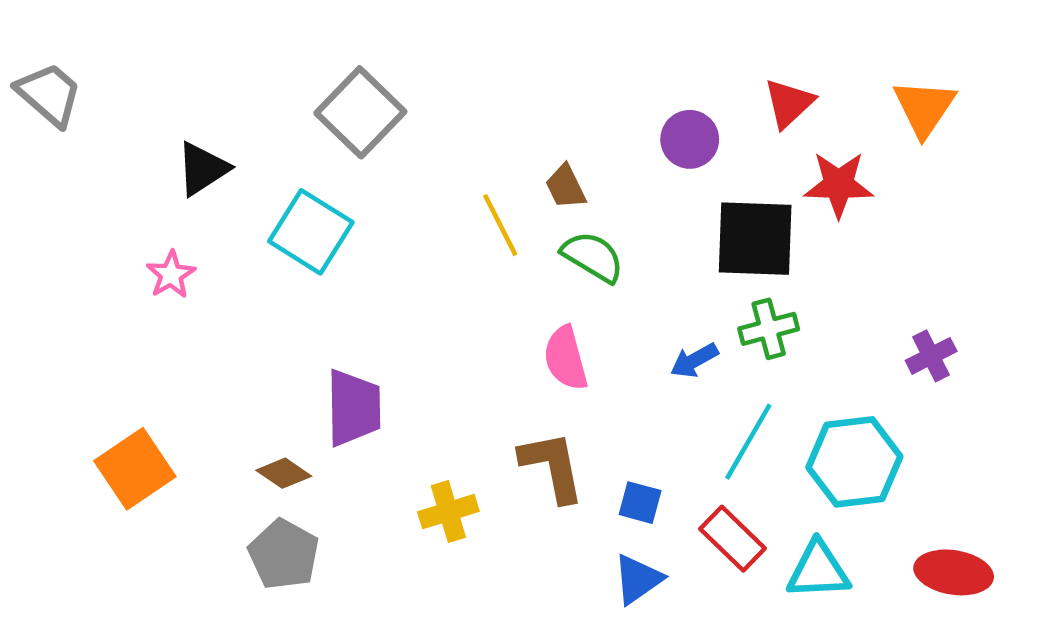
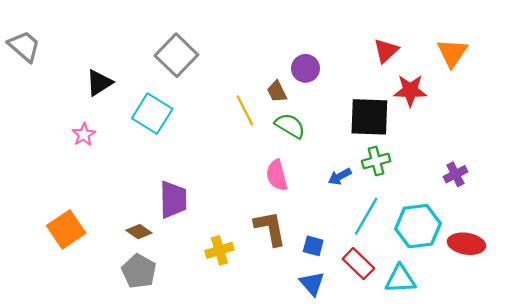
purple circle: (690, 139) -> (305, 68), moved
red ellipse: (954, 572) -> (466, 244), moved
blue triangle: (638, 579) -> (312, 283), turned -36

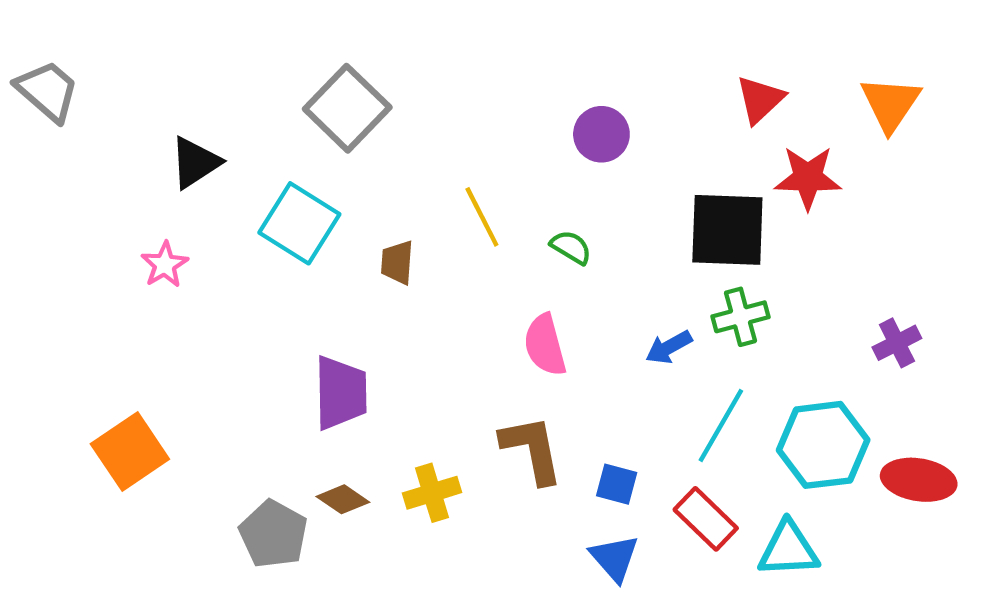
brown trapezoid: (277, 92) -> (397, 262), moved, turned 30
green semicircle: (290, 126) -> (571, 247), size x0.7
brown diamond: (139, 232) -> (343, 499), moved

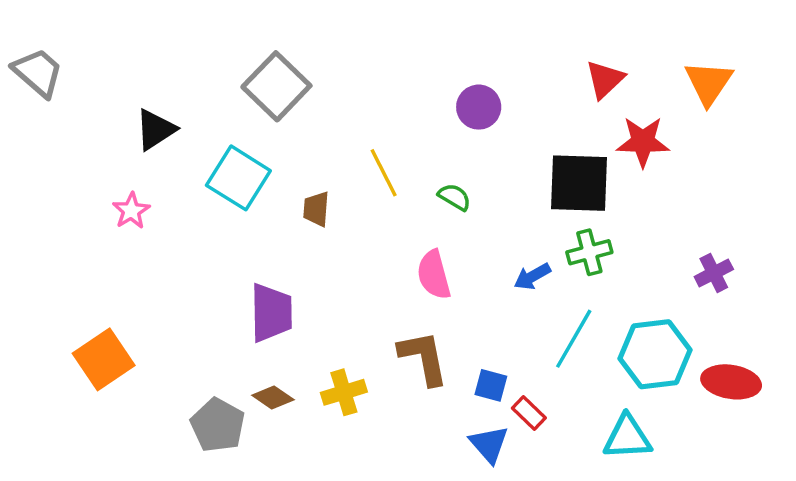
red rectangle: (706, 519) -> (529, 413), moved, size x0.7

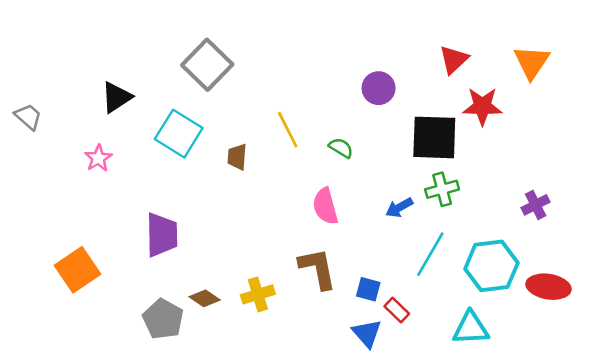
gray trapezoid: (38, 72) -> (28, 117), moved, size x0.7
purple circle: (479, 107) -> (379, 88), moved
purple trapezoid: (271, 313) -> (162, 235), moved

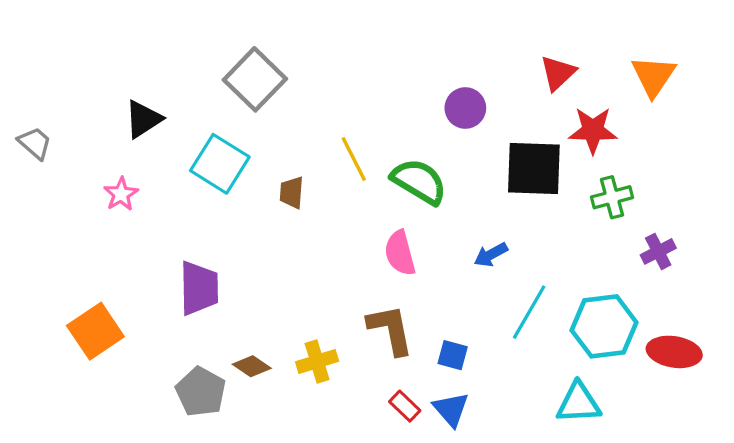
green semicircle: (341, 148) -> (419, 181), size x1.8
green cross: (442, 189) -> (612, 197), moved
red rectangle: (397, 310) -> (405, 406), moved

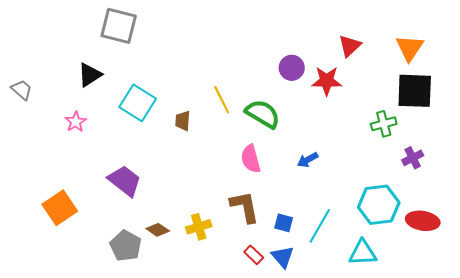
gray square: (255, 79) -> (119, 26), moved, turned -30
red star: (593, 130) -> (327, 81), moved
black square: (534, 169) -> (415, 91), moved
purple trapezoid: (199, 288) -> (125, 181), turned -51
cyan line: (529, 312) -> (320, 226), moved

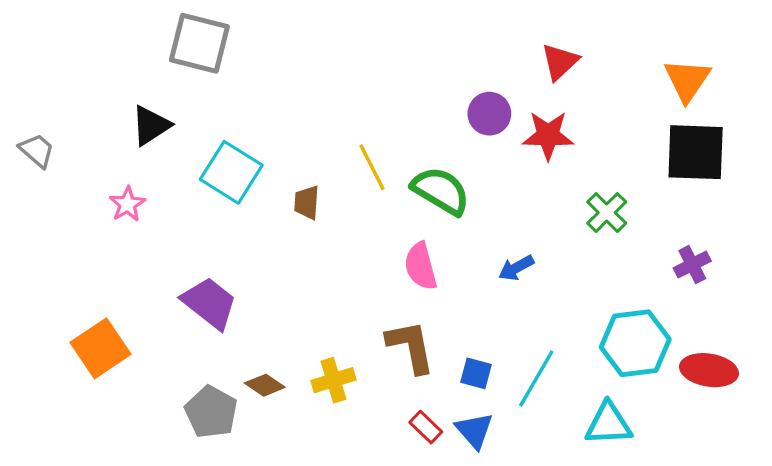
red triangle: (350, 46) -> (560, 62), moved
green cross: (384, 124) -> (607, 213), moved, turned -30

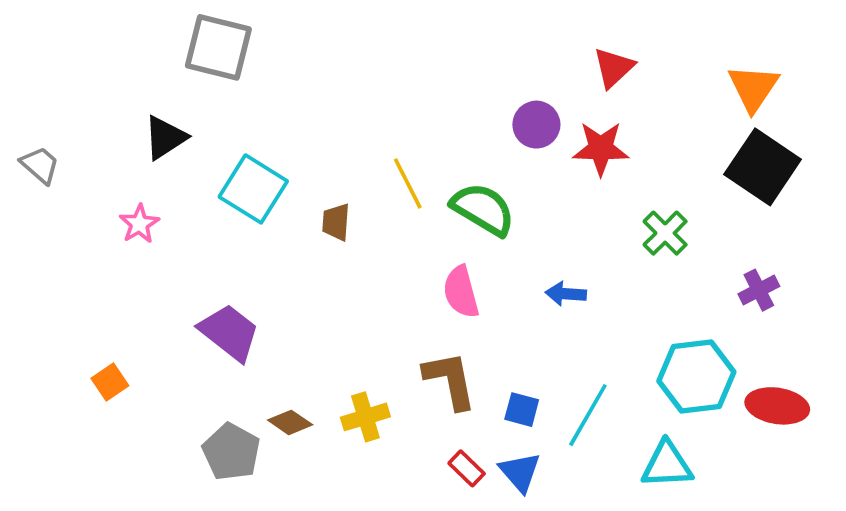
black square: (696, 152) -> (763, 167), turned 32
blue arrow: (516, 268) -> (566, 294), turned 33
orange square: (101, 348) -> (110, 382), size x0.6

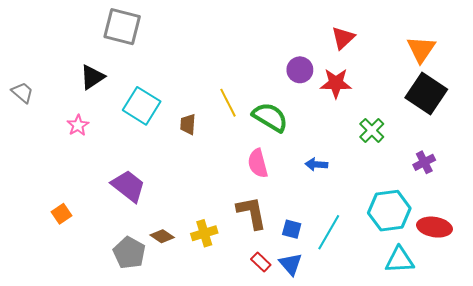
cyan triangle: (667, 465) -> (400, 260), moved

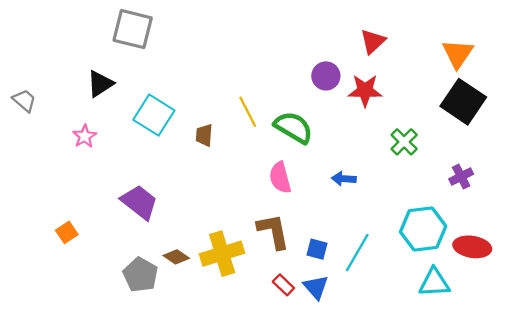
yellow cross: (204, 233) -> (222, 254), size x1.5

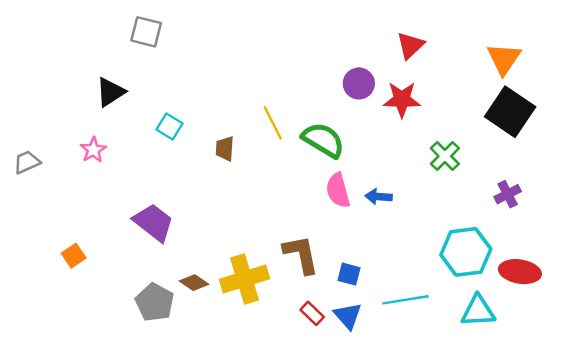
gray square: (133, 29) -> (146, 32), size x0.7
gray trapezoid: (24, 101) -> (27, 162), moved, turned -65
cyan square: (154, 115) -> (169, 126), size x0.6
pink semicircle: (280, 178) -> (338, 190), moved
cyan line: (357, 252) -> (406, 300), moved, turned 51

